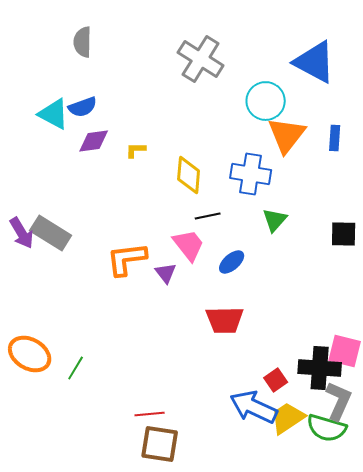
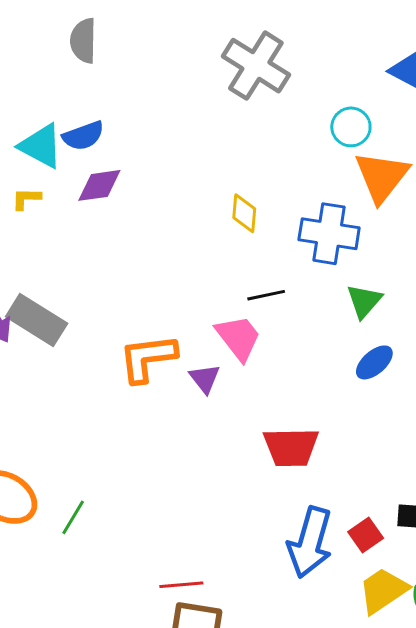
cyan circle: (266, 101) -> (351, 127), size x0.7
yellow L-shape: (136, 150) -> (26, 199), moved
yellow diamond: (189, 175) -> (244, 213), moved, size x0.7
blue ellipse: (232, 262) -> (374, 362), moved
blue arrow: (254, 407) -> (310, 542), moved, turned -99

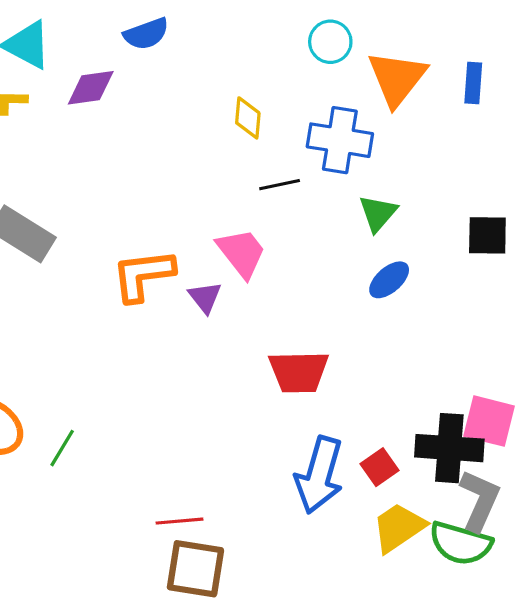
cyan circle: (351, 127) -> (330, 42), moved
blue semicircle: (83, 136) -> (146, 34), moved
black line: (266, 295) -> (280, 185), moved

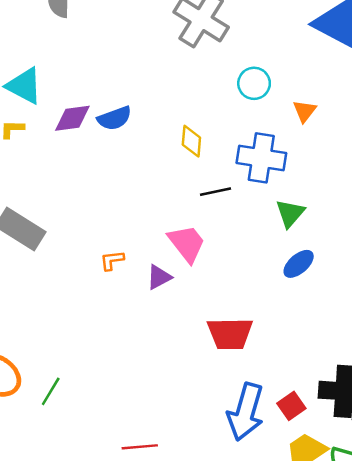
blue semicircle: (146, 34) -> (114, 118), moved
orange triangle: (397, 78) -> (305, 111), size x0.5
orange L-shape: (143, 275) -> (112, 260), size x0.5
purple triangle: (205, 297) -> (159, 277), turned 40

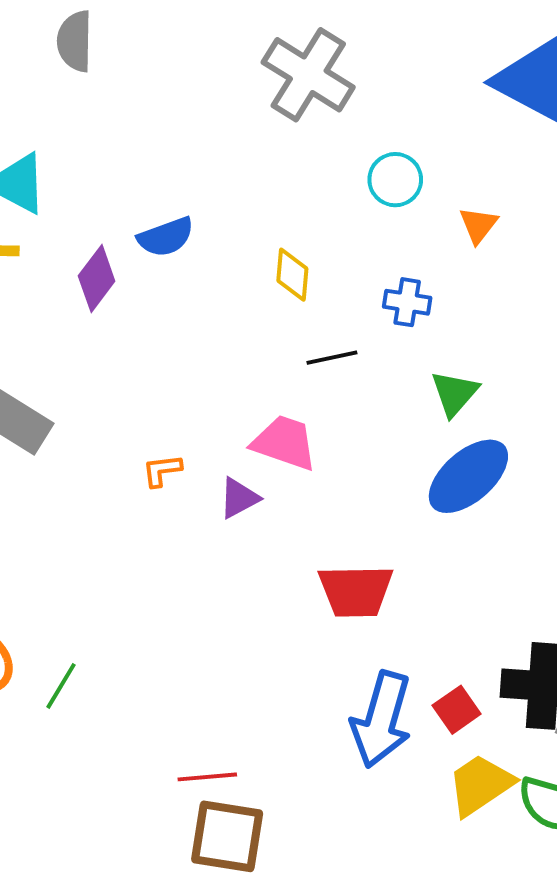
purple diamond: (72, 118) -> (97, 279), moved, turned -45
blue cross: (261, 158) -> (407, 302), size x0.6
pink trapezoid: (187, 243) -> (284, 443), turned -33
blue ellipse: (299, 264) -> (468, 476), size x1.6

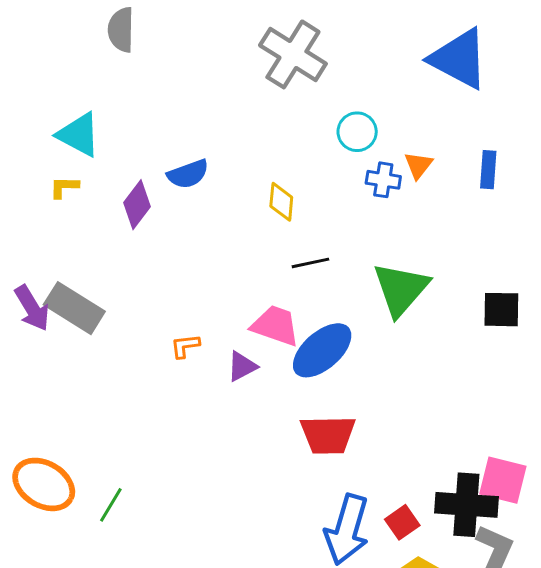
blue cross: (407, 302) -> (383, 180), moved
green triangle: (455, 393) -> (401, 289), size x1.6
blue ellipse: (468, 476) -> (322, 350), moved

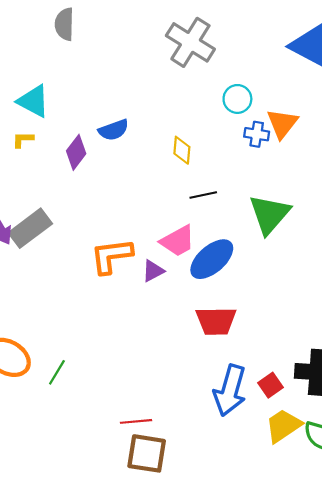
orange triangle: (418, 165) -> (282, 124), size x1.5
gray rectangle: (74, 308) -> (30, 228), turned -69
pink trapezoid: (275, 326) -> (178, 241), turned 132
orange L-shape: (185, 346) -> (111, 256), size x2.0

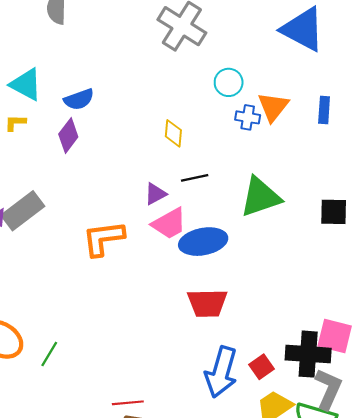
blue semicircle: (114, 130) -> (79, 99), moved
green triangle: (269, 214) -> (260, 197), turned 30
blue ellipse: (212, 259) -> (203, 242), turned 30
purple triangle: (153, 271) -> (155, 194), moved

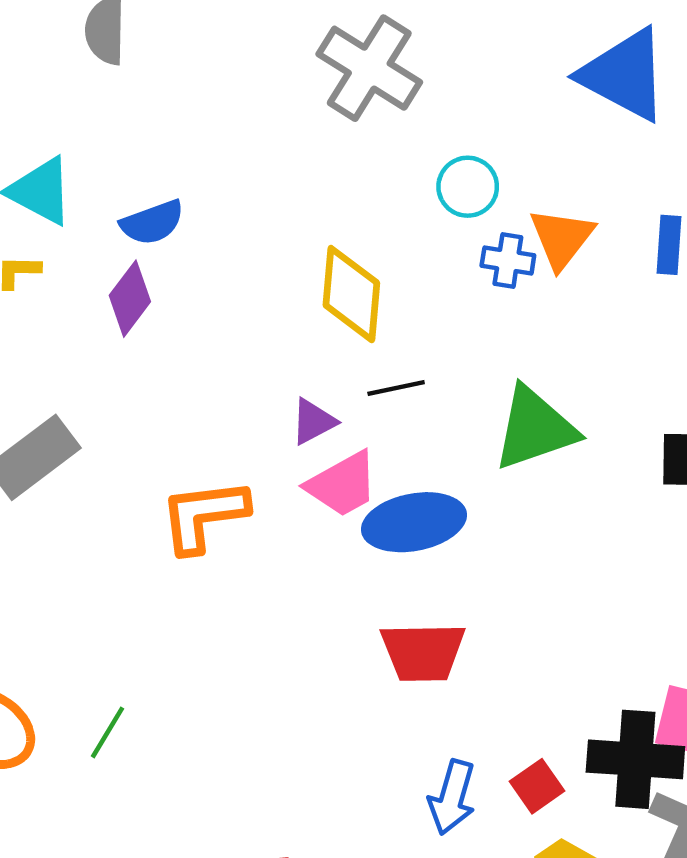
yellow diamond: (173, 133) -> (351, 294), size x1.6
green line: (49, 354) -> (108, 732), moved
blue arrow: (221, 372) -> (452, 797), size x0.7

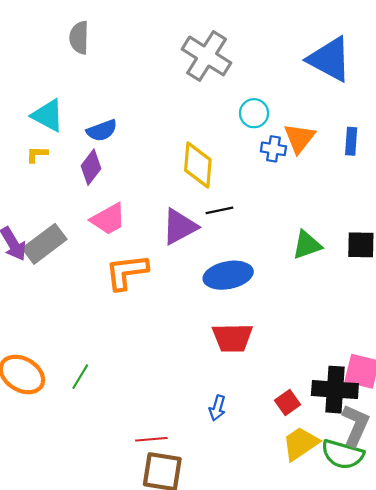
purple triangle: (313, 422) -> (180, 227), size x1.6
green triangle: (535, 428) -> (307, 245), moved, size x0.7
pink trapezoid: (342, 484) -> (108, 219), moved
blue arrow: (452, 797) -> (217, 408), moved, size x0.7

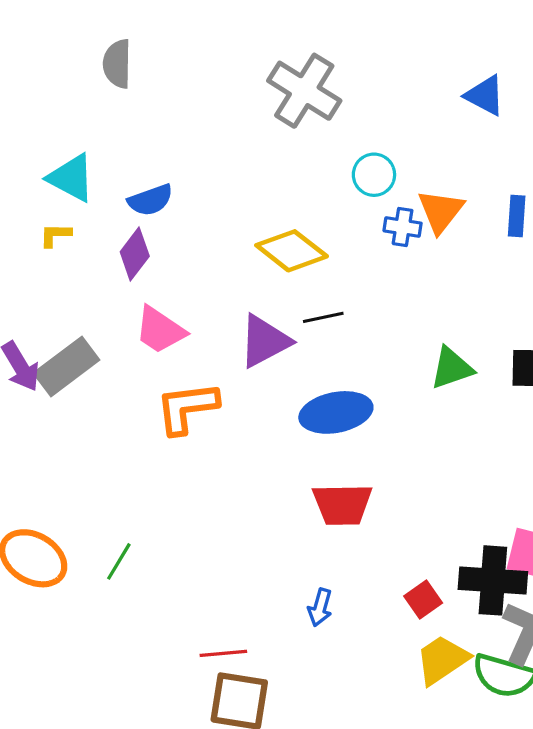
blue triangle: (330, 59) -> (485, 95), size x0.6
yellow diamond: (198, 165) -> (292, 251), turned -57
pink trapezoid: (108, 219) -> (160, 330), turned 63

